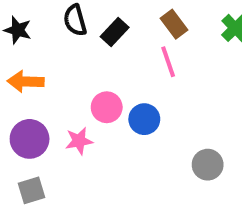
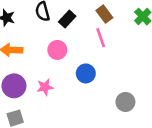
pink circle: (107, 107) -> (57, 50), moved

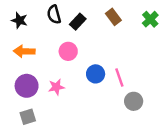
pink line: (101, 38) -> (119, 77), moved

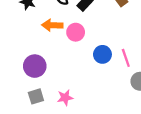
orange arrow: (24, 51) -> (52, 25), moved
pink star: (56, 87) -> (65, 98), moved

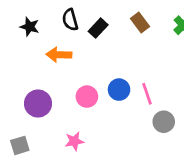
pink circle: (76, 32) -> (87, 97), moved
gray square: (36, 96) -> (20, 145), moved

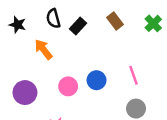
orange arrow: (59, 55) -> (43, 49), turned 50
pink line: (147, 94) -> (134, 75), moved

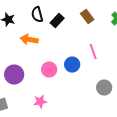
orange arrow: (43, 49) -> (29, 40), turned -42
pink line: (134, 75) -> (93, 52), moved

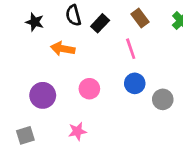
pink line: (93, 52) -> (131, 49), moved
blue circle: (72, 65) -> (135, 83), moved
gray circle: (104, 88) -> (163, 99), moved

